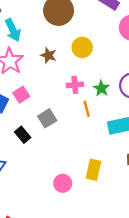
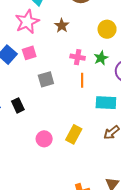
yellow circle: (82, 47) -> (107, 29), moved
green star: (101, 88) -> (101, 58), moved
black rectangle: (23, 135) -> (18, 105), moved

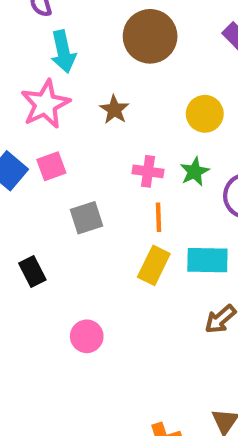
yellow rectangle: (74, 134) -> (154, 265), moved

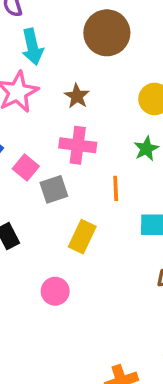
pink square: (51, 166) -> (26, 168), moved, turned -30
pink cross: (148, 171) -> (78, 145), moved, size x1.4
yellow rectangle: (154, 265) -> (82, 237), moved

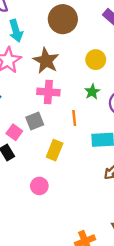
brown star: (77, 96) -> (46, 61), size x1.6
pink square: (26, 168) -> (14, 132), moved

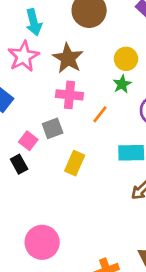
green star: (92, 92) -> (122, 84), moved
orange line: (74, 118) -> (100, 114), moved, turned 42
pink circle: (39, 186) -> (42, 242), moved, size x1.6

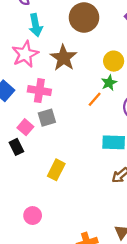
pink cross: (70, 95) -> (39, 91), moved
orange line: (100, 114) -> (95, 99), moved
yellow rectangle: (75, 163) -> (56, 170), moved
pink circle: (42, 242) -> (33, 216), size x0.6

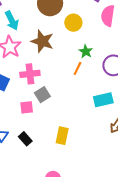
yellow circle: (114, 61) -> (73, 23), moved
pink square: (25, 127) -> (27, 107), turned -32
black rectangle: (16, 147) -> (25, 139), moved

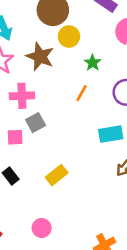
yellow circle: (73, 23) -> (69, 37), moved
green star: (86, 51) -> (93, 63), moved
yellow rectangle: (62, 136) -> (57, 175), turned 36

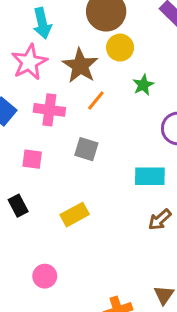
orange line: (81, 93) -> (96, 100), moved
gray square: (36, 123) -> (86, 149), moved, turned 36

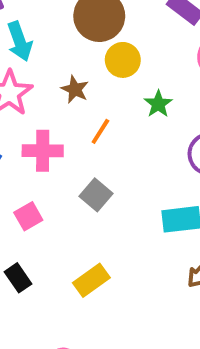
brown star: (80, 66) -> (75, 89), size x0.6
gray square: (86, 149) -> (96, 195), turned 30
pink square: (32, 159) -> (28, 216), turned -30

